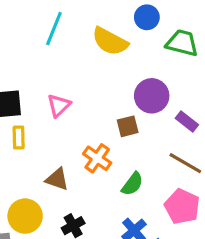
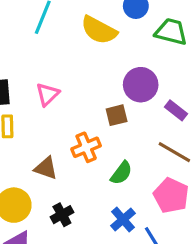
orange cross: (97, 158) -> (86, 147), turned 32

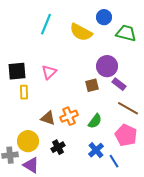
purple rectangle: (176, 110) -> (119, 84), moved
orange cross: (86, 147) -> (69, 116), moved

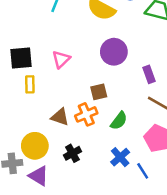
purple circle: (107, 66) -> (114, 52), moved
purple rectangle: (119, 84) -> (149, 74), turned 32
brown square: (92, 85) -> (99, 92), moved

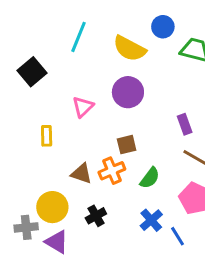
purple circle: (114, 52) -> (128, 92), moved
black square: (21, 58) -> (32, 72), moved, turned -35

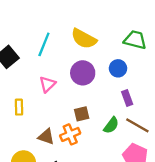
blue circle: (163, 27) -> (118, 68), moved
cyan line: (79, 37) -> (44, 44), moved
green semicircle: (150, 178) -> (111, 125), moved

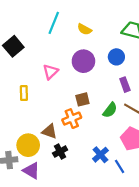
yellow semicircle: (84, 39) -> (85, 29), size x0.6
cyan line: (44, 44) -> (54, 23), moved
brown triangle: (46, 137) -> (49, 131), moved

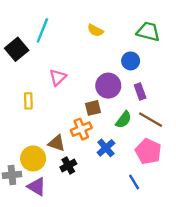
cyan line: (54, 23) -> (42, 30), moved
purple circle: (83, 61) -> (108, 86), moved
blue cross: (100, 155) -> (106, 148), moved

